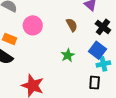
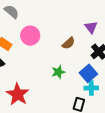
brown semicircle: (72, 25) -> (69, 43), turned 64

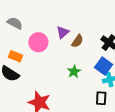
purple triangle: (91, 27) -> (63, 32), moved, turned 40

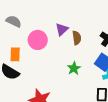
brown semicircle: (77, 41) -> (77, 38), turned -40
orange rectangle: (15, 56) -> (15, 54), turned 72

